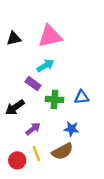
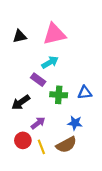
red circle: (17, 160) -> (23, 140), moved

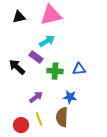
black arrow: (21, 102) -> (17, 67), moved, turned 78
red circle: (23, 140) -> (21, 125), moved
brown semicircle: (66, 145) -> (62, 117), turned 120

